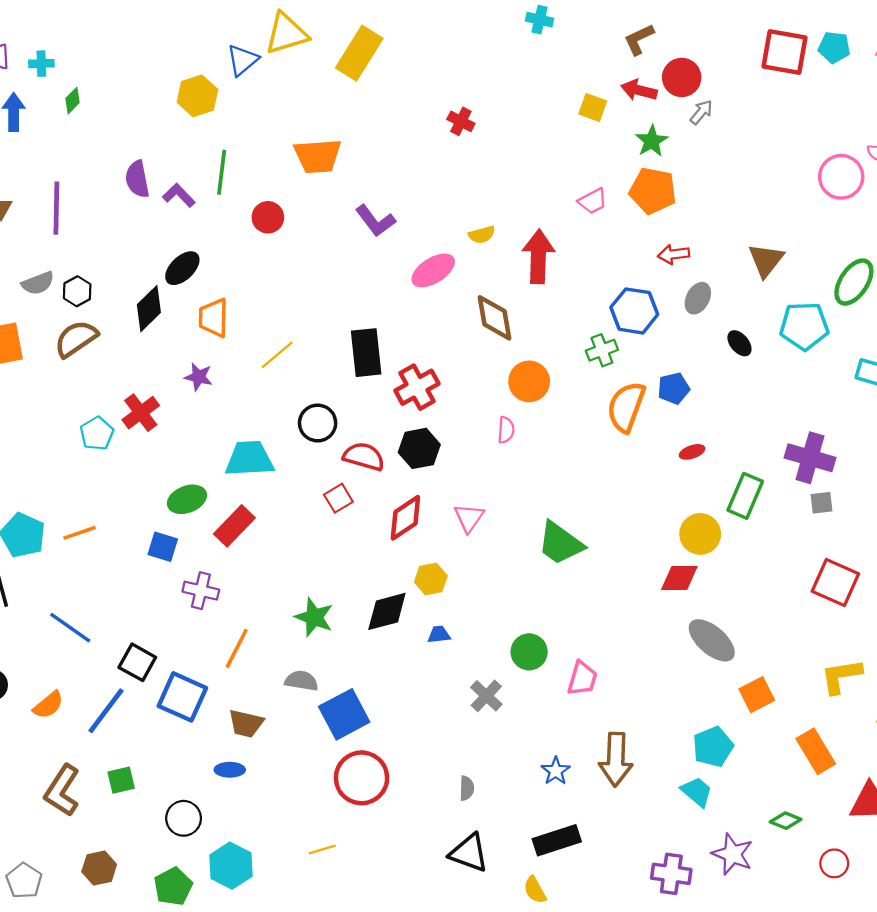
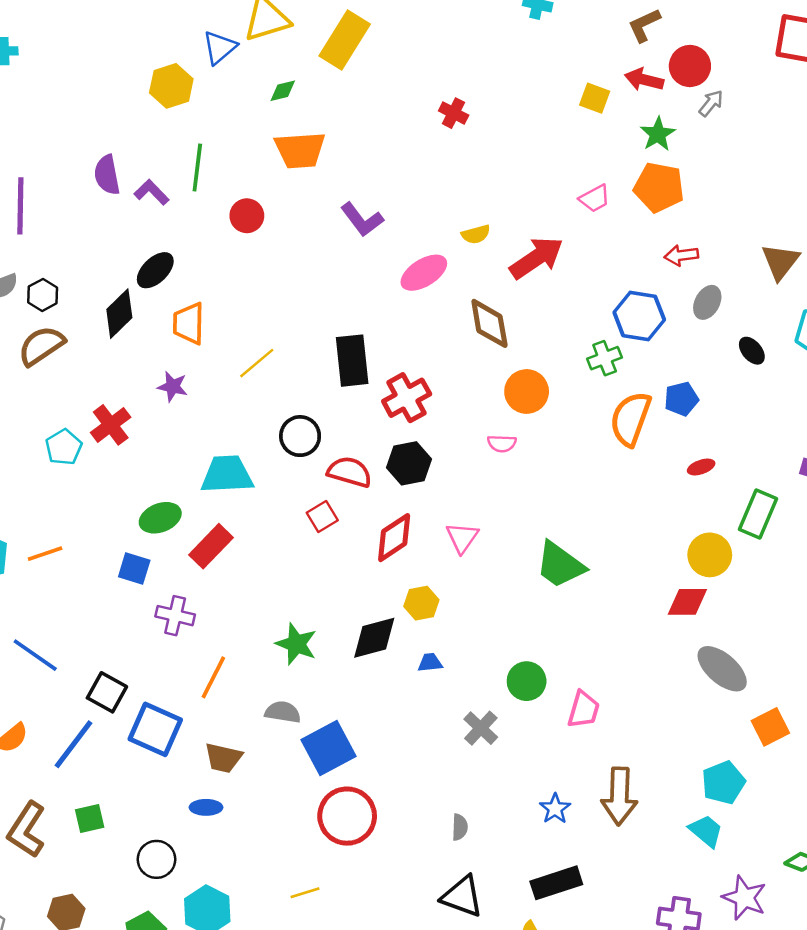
green diamond: (73, 101) -> (283, 91), moved, turned 32
red arrow: (538, 257) -> (536, 258), turned 54
pink semicircle: (506, 430) -> (502, 443), turned 88

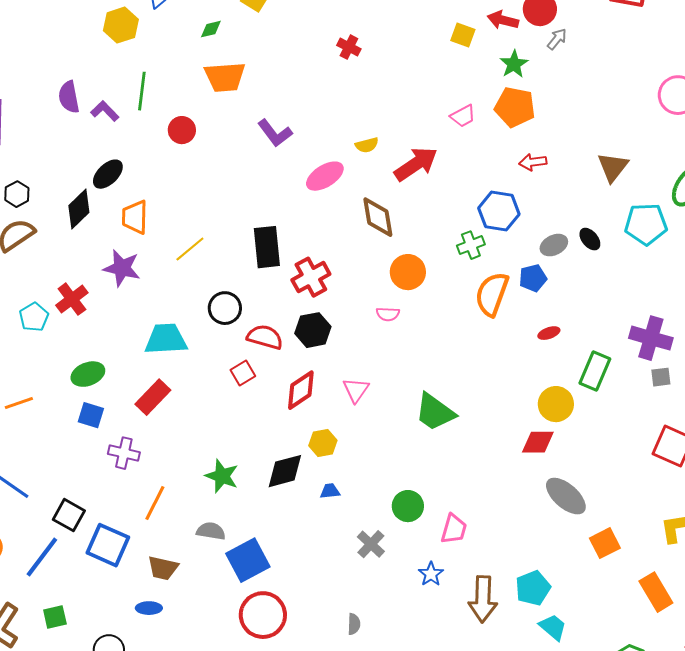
gray ellipse: (707, 302) -> (554, 245), moved, turned 36
purple star: (173, 387) -> (122, 268), size x1.5
green ellipse: (160, 518) -> (88, 374), moved
cyan pentagon: (723, 783) -> (533, 588), moved
blue star: (555, 809) -> (431, 574), moved

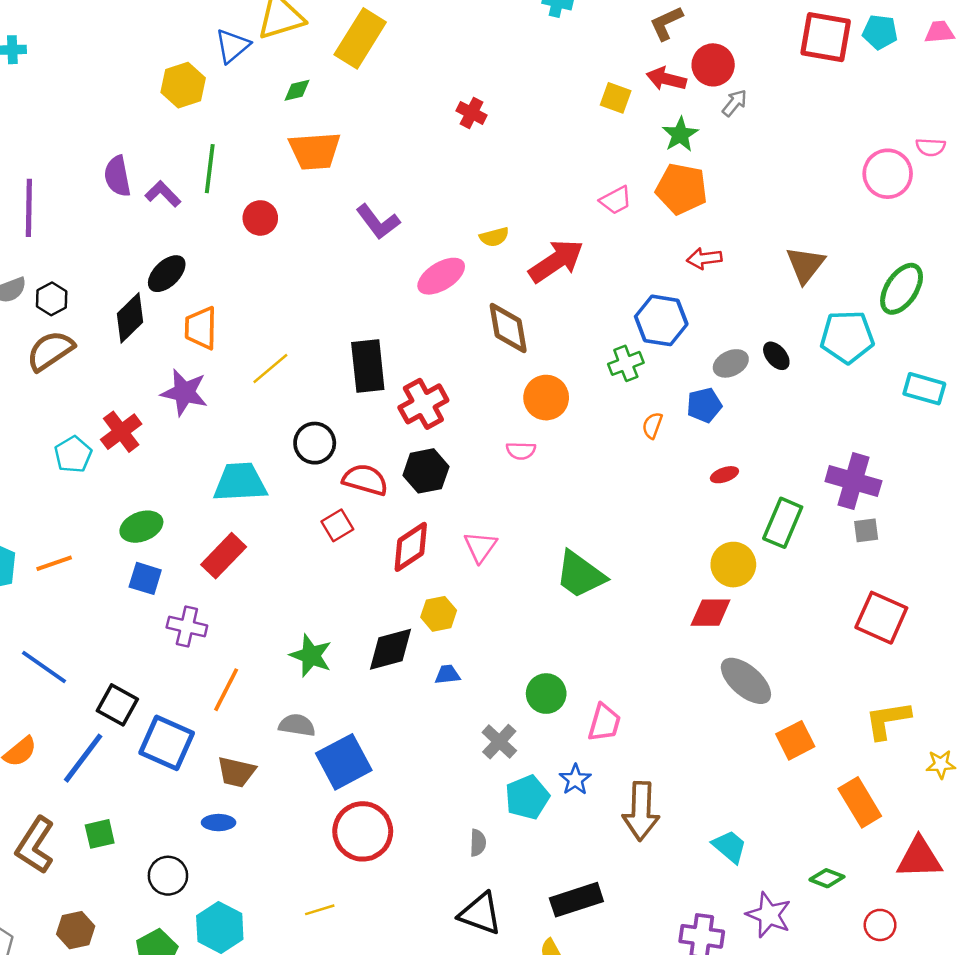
orange semicircle: (492, 294) -> (652, 425), size x0.5
cyan pentagon: (533, 588) -> (527, 797), moved

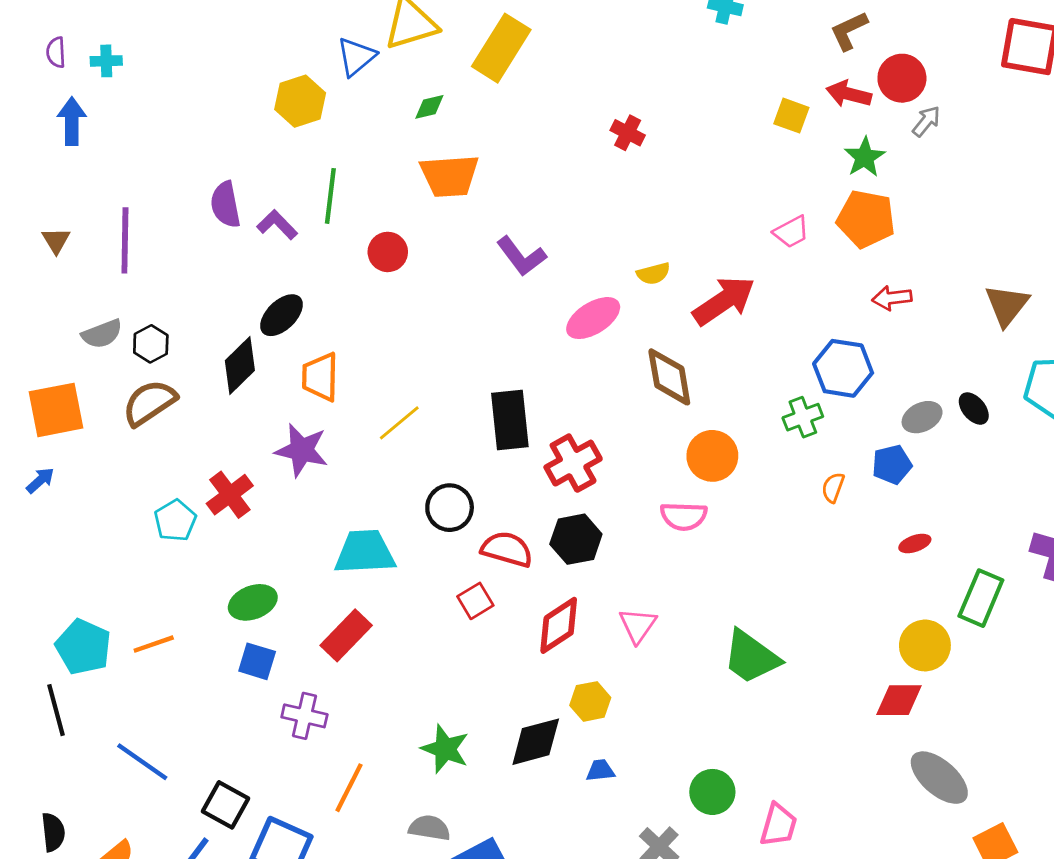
pink semicircle: (521, 451) -> (684, 516), size x1.4

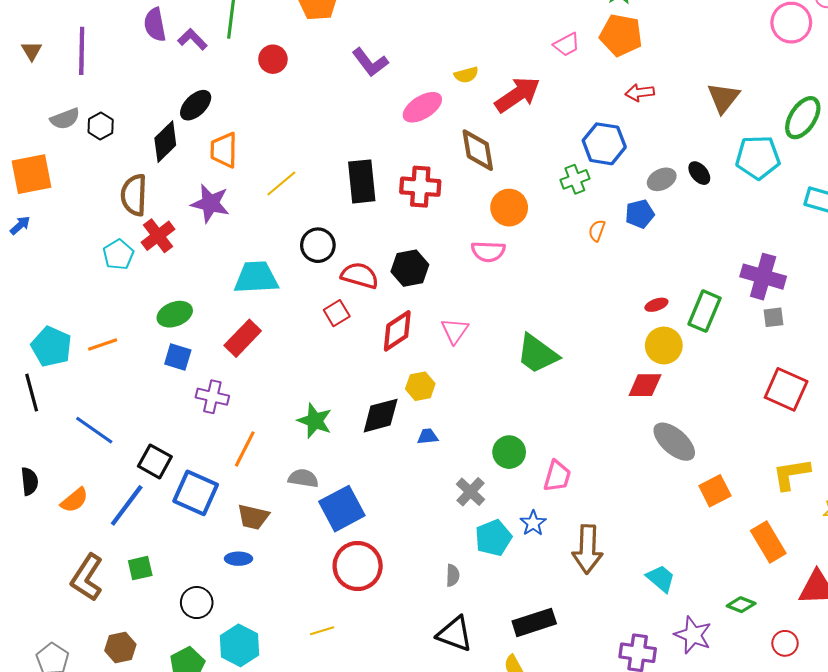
brown semicircle: (149, 403) -> (134, 195), moved, turned -54
red cross: (573, 463) -> (420, 187), moved, turned 33
red ellipse: (915, 544) -> (656, 305), moved

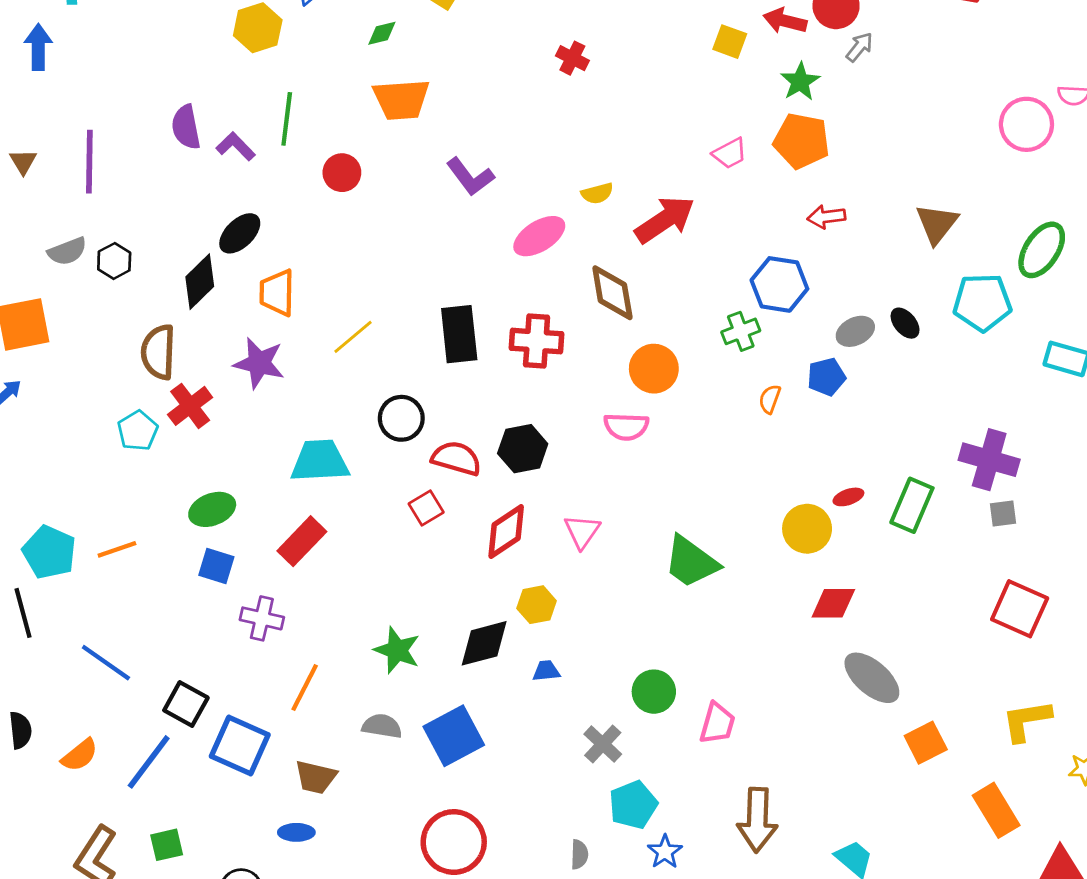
yellow circle: (664, 345) -> (807, 529), moved
blue square: (342, 509) -> (454, 736), moved
blue star: (533, 523) -> (665, 852), moved

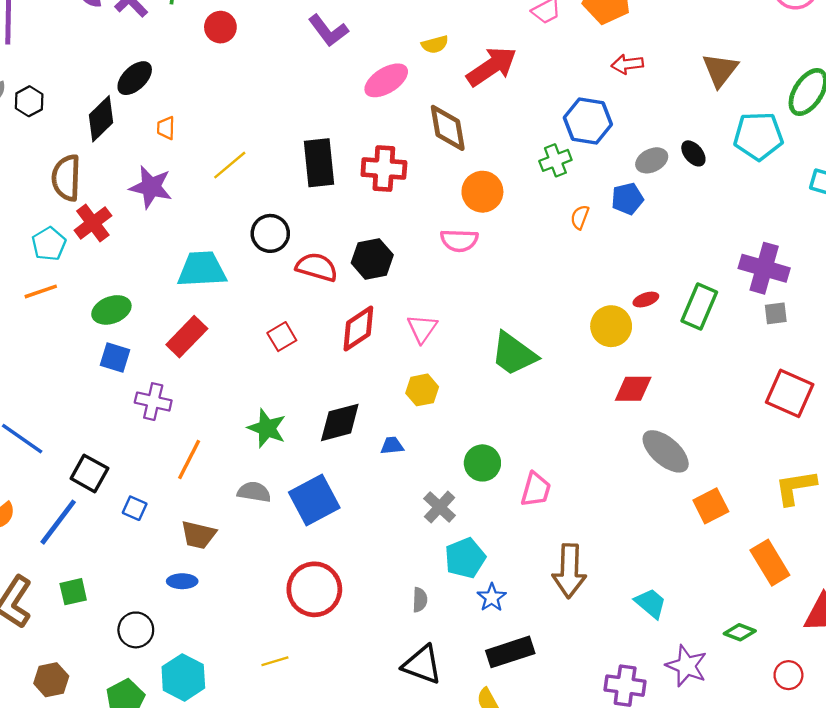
orange trapezoid: (277, 293) -> (166, 128), size x0.6
red square: (426, 508) -> (282, 337), moved
orange line: (117, 549) -> (41, 291), moved
yellow hexagon: (537, 605) -> (422, 390), moved
blue square: (240, 745) -> (135, 508), size x0.5

